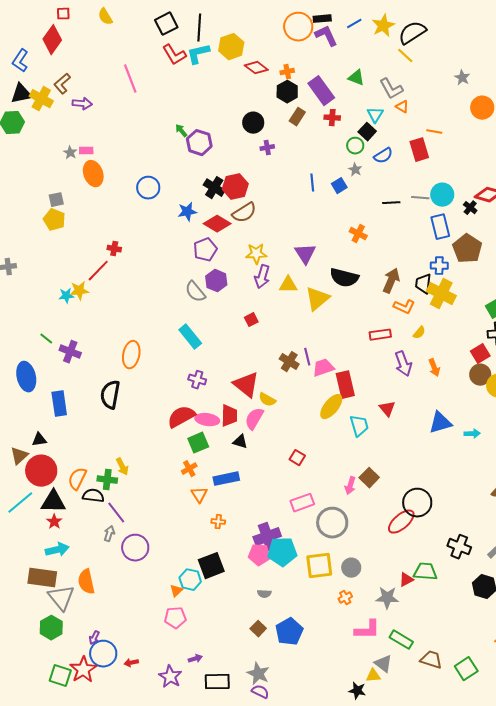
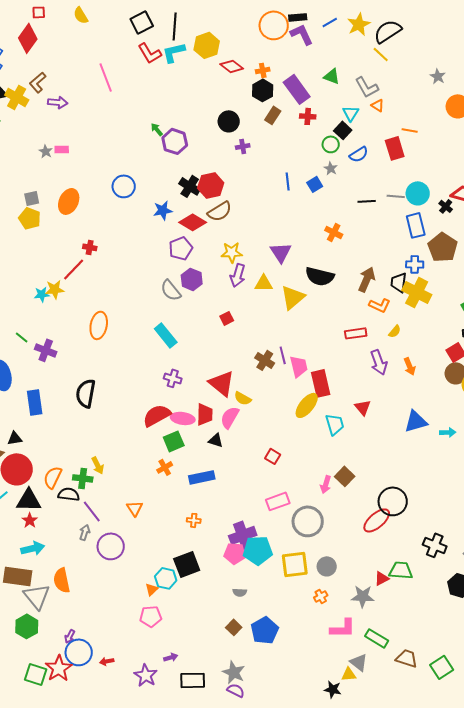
orange ellipse: (93, 174) -> (69, 201), moved, turned 45
orange ellipse: (131, 355) -> (99, 325), moved
pink trapezoid: (323, 368) -> (299, 366), turned 95
orange triangle: (199, 495) -> (135, 508), moved

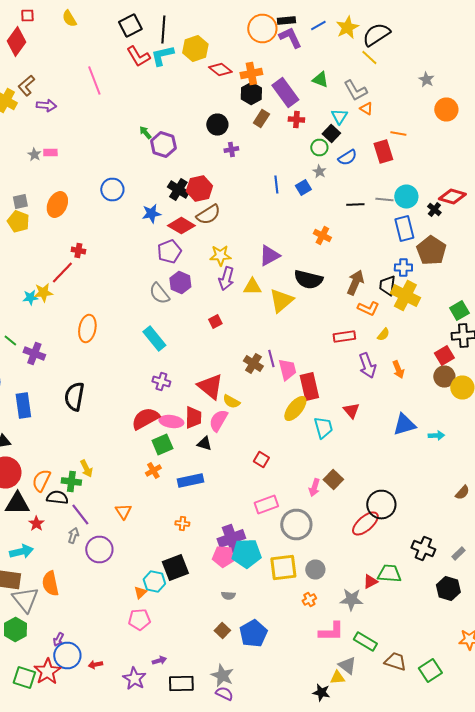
orange cross: (263, 70) -> (251, 74), size x1.5
purple triangle: (281, 252) -> (269, 256), turned 35
red star: (30, 520) -> (36, 524), moved

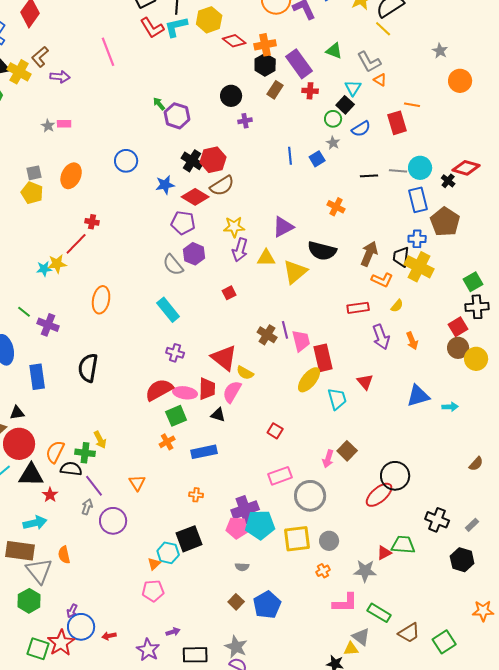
purple pentagon: (169, 252) -> (183, 223), turned 30
orange semicircle: (50, 584) -> (64, 555), size x0.7
brown trapezoid: (395, 662) -> (409, 633), turned 130

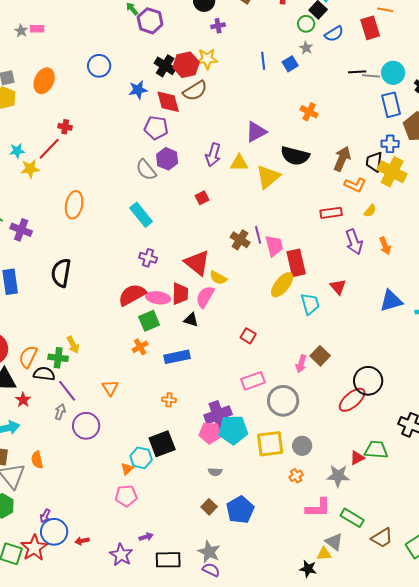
black line: (369, 176) -> (357, 72), moved
red diamond: (195, 197) -> (168, 102), turned 44
yellow star: (234, 227) -> (207, 59), moved
cyan star: (44, 269) -> (17, 151), moved

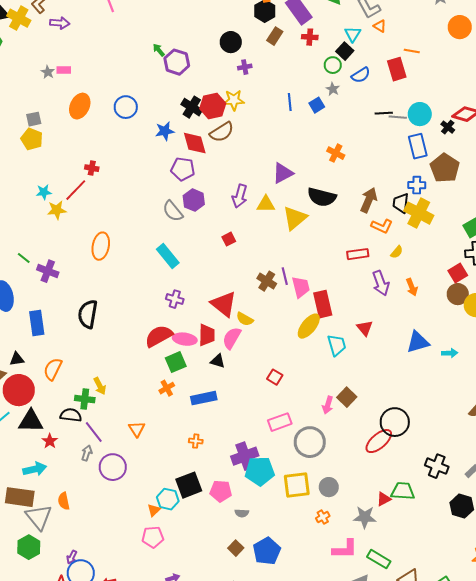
orange ellipse: (44, 81) -> (80, 106), moved
orange semicircle: (28, 357) -> (53, 369), moved
pink pentagon: (210, 433) -> (221, 491), moved

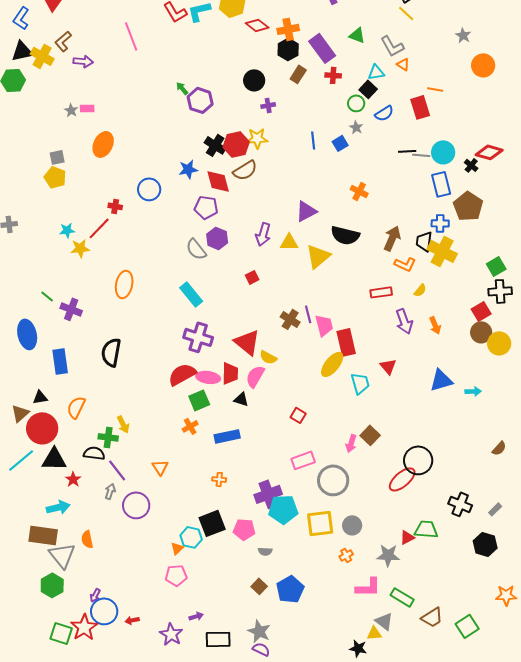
cyan triangle: (353, 34) -> (376, 72), turned 48
blue circle: (126, 107) -> (149, 189), moved
purple cross: (175, 299) -> (198, 337), size x1.6

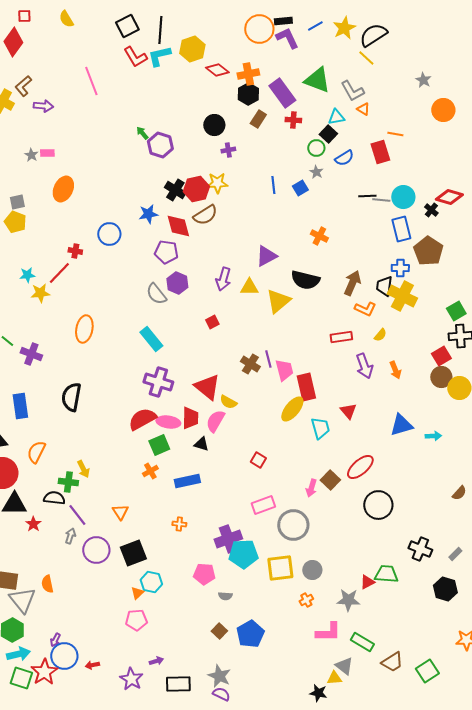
green triangle: (357, 35) -> (317, 80), size x1.6
red ellipse: (402, 479) -> (360, 467), moved
cyan arrow: (58, 507) -> (18, 654), moved
black square: (212, 523) -> (133, 553), moved

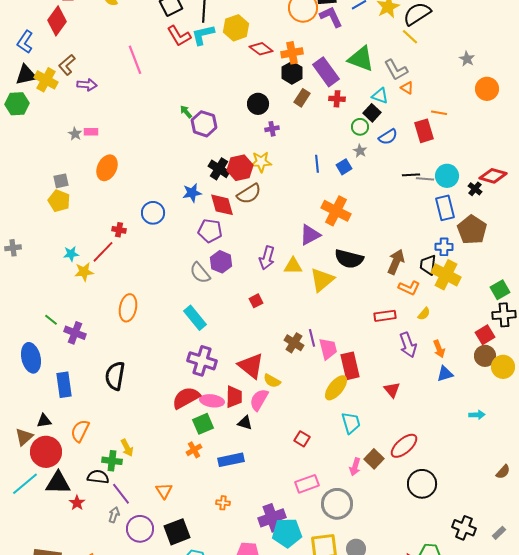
cyan triangle: (336, 117) -> (380, 96), turned 30
orange cross: (319, 236) -> (336, 211), moved, size x1.6
blue triangle: (401, 425) -> (445, 374), moved, size x0.7
cyan trapezoid: (320, 428) -> (351, 423), moved

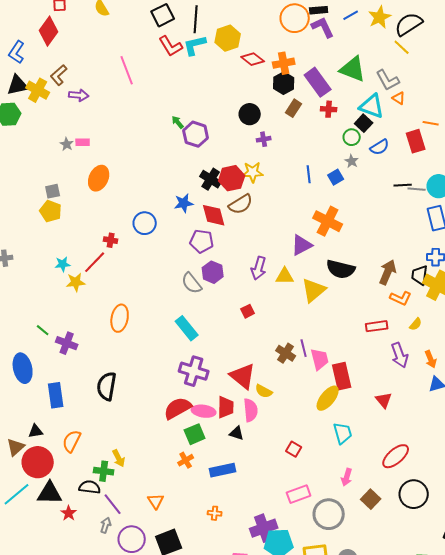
cyan triangle: (380, 96) -> (372, 106), size x1.5
pink semicircle: (259, 400) -> (251, 410), turned 145
brown square: (374, 459) -> (371, 499), moved

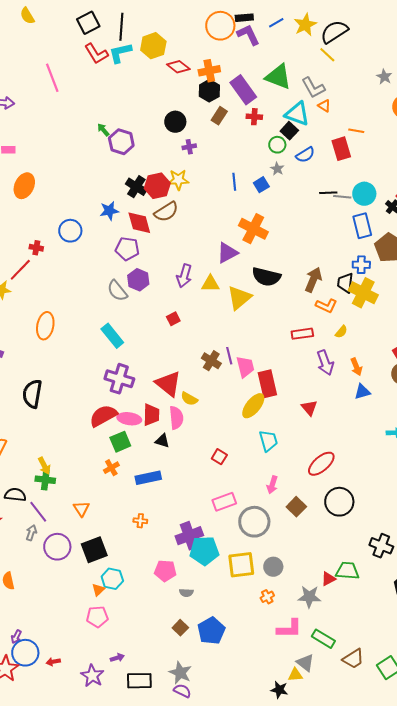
green cross: (104, 471) -> (45, 480), moved

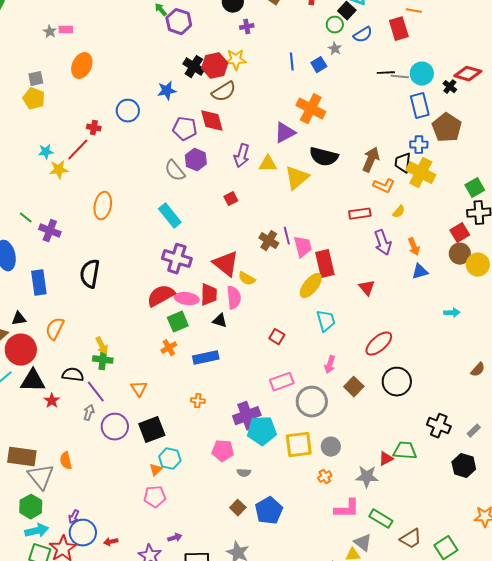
red diamond: (139, 223) -> (212, 121), moved

